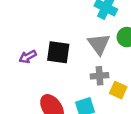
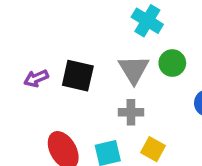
yellow square: (118, 90) -> (153, 149), moved

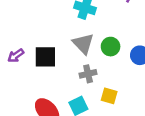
green circle: (172, 63) -> (111, 47), moved
purple arrow: (36, 78) -> (16, 56), moved

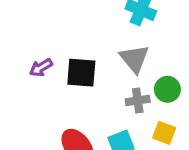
green circle: (111, 47) -> (167, 89), moved

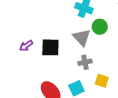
green circle: (167, 89) -> (100, 27), moved

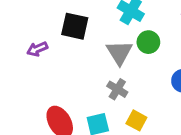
black square: (50, 47) -> (75, 26), moved
gray cross: (85, 62) -> (117, 89), turned 32

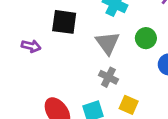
green circle: (148, 42) -> (146, 38), moved
purple arrow: (37, 49) -> (31, 46), turned -138

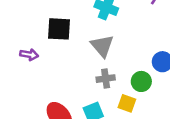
green circle: (146, 38) -> (141, 81), moved
gray cross: (108, 77) -> (106, 79), turned -30

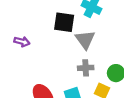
black square: (59, 29) -> (64, 22), moved

